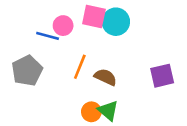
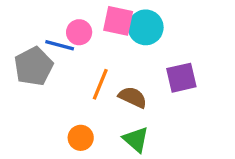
gray pentagon: (27, 71) -> (34, 66), moved
purple square: (162, 76) -> (181, 78), moved
orange circle: (91, 112) -> (81, 138), moved

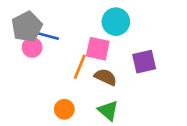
pink square: (118, 21) -> (98, 49), moved
pink circle: (79, 32) -> (32, 47), moved
gray pentagon: (34, 66) -> (27, 27), moved

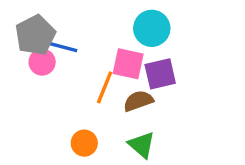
purple square: (144, 62) -> (160, 74), moved
brown semicircle: (106, 77) -> (138, 101), turned -45

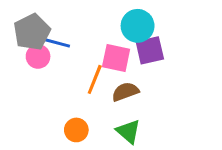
purple square: (160, 74) -> (150, 50), moved

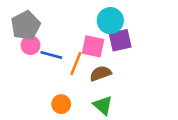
blue line: (56, 43) -> (51, 55), moved

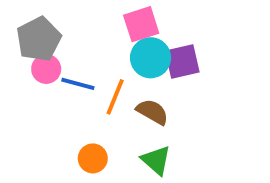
cyan circle: (110, 21) -> (151, 58), moved
pink square: (93, 46) -> (141, 24), moved, turned -30
brown semicircle: (100, 73) -> (152, 112), turned 50

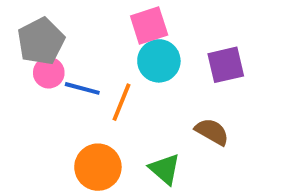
purple square: (182, 61) -> (226, 65), moved
brown semicircle: (152, 112) -> (212, 132), moved
orange circle: (93, 158) -> (98, 167), size x1.5

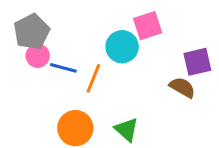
pink square: (149, 25) -> (148, 26), moved
purple square: (226, 65) -> (197, 62), moved
brown semicircle: (212, 132) -> (182, 87), moved

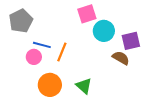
pink square: (148, 26) -> (87, 14), moved
cyan circle: (122, 47) -> (104, 31), moved
pink circle: (38, 56) -> (34, 57), moved

